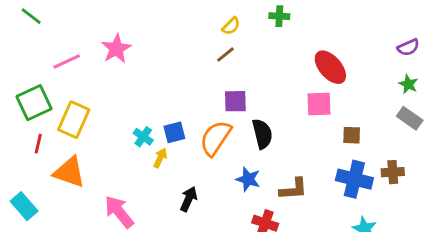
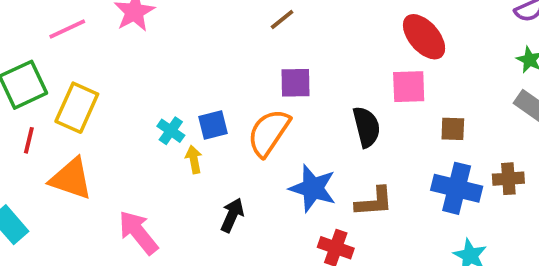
black semicircle: (262, 134) -> (366, 127), moved
yellow arrow: (160, 158) -> (194, 160), turned -36
blue star: (248, 179) -> (313, 188), size x1.4

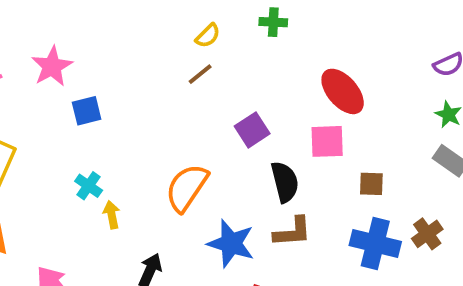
purple square: (295, 83) -> (252, 130), moved, turned -32
blue square: (213, 125) -> (87, 111), moved
brown cross: (508, 179) -> (427, 234), turned -32
brown L-shape: (374, 202) -> (293, 232), moved

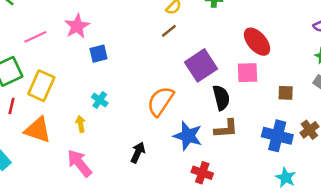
purple square: (252, 130) -> (201, 65), size x1.5
brown square: (371, 184) -> (286, 93), moved
yellow arrow: (112, 215) -> (81, 124), moved

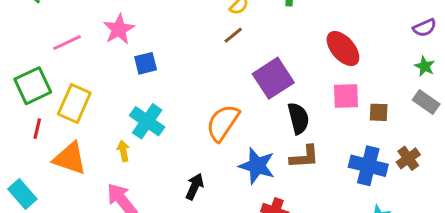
pink square: (247, 73) -> (346, 96), moved
cyan cross: (100, 100) -> (147, 121), size x1.6

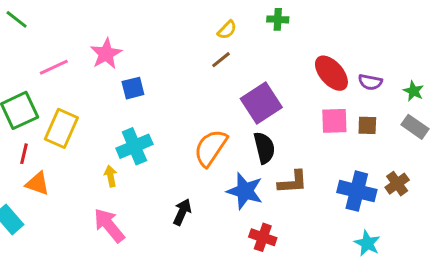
purple semicircle: (425, 28) -> (370, 82), moved, turned 35
brown square: (379, 112) -> (367, 125), moved
black semicircle: (298, 118) -> (264, 148), moved
cyan cross: (147, 121) -> (134, 146), turned 32
orange triangle: (70, 158) -> (37, 184), moved, size x0.7

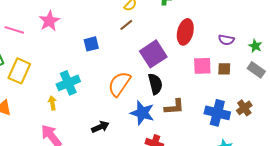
pink line: (54, 67) -> (14, 30), turned 42
red ellipse: (331, 73) -> (185, 32), moved, turned 55
blue square: (133, 88) -> (91, 44), moved
black arrow: (182, 212) -> (100, 127), turned 42

